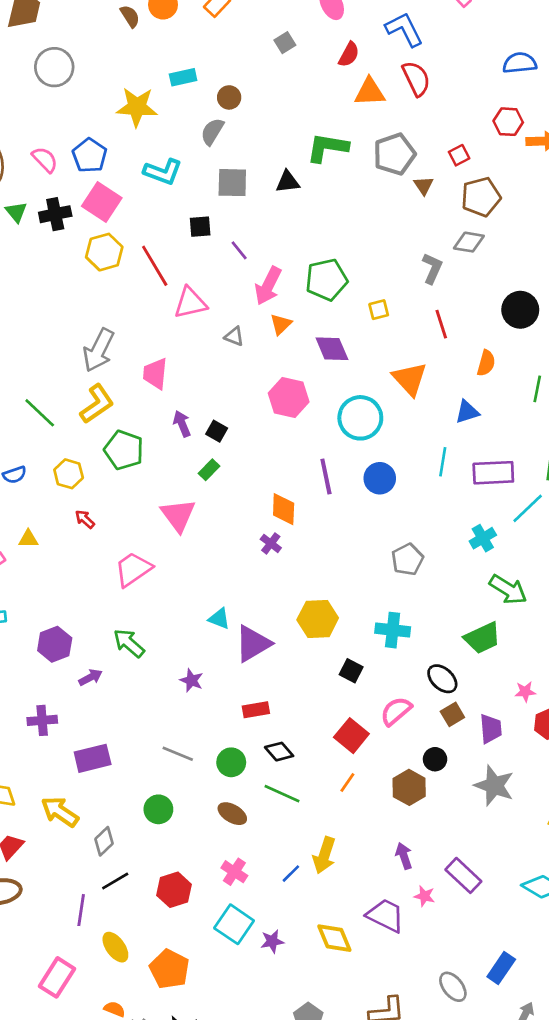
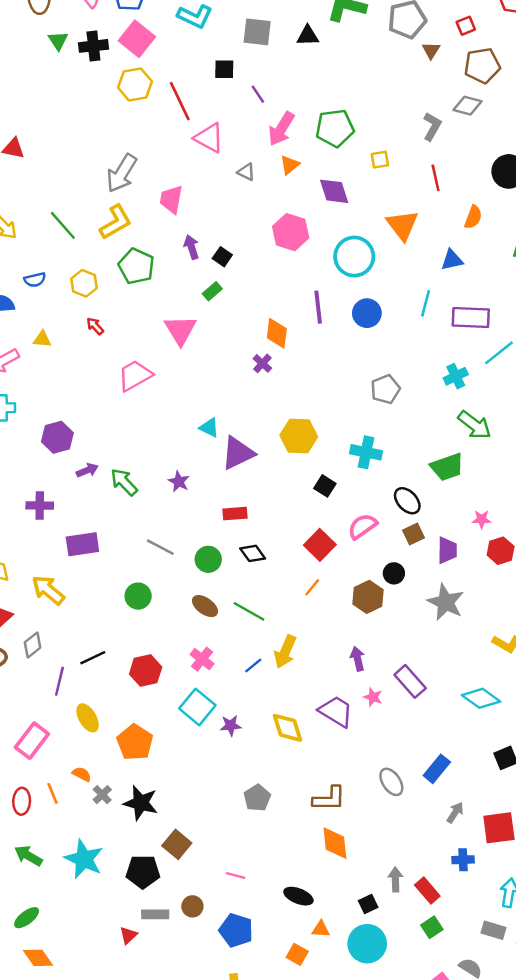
pink triangle: (190, 303) -> (209, 138), turned 36
green arrow: (129, 643) -> (124, 482), moved
green line: (282, 794) -> (249, 611), moved
gray diamond: (104, 841) -> (33, 645), moved

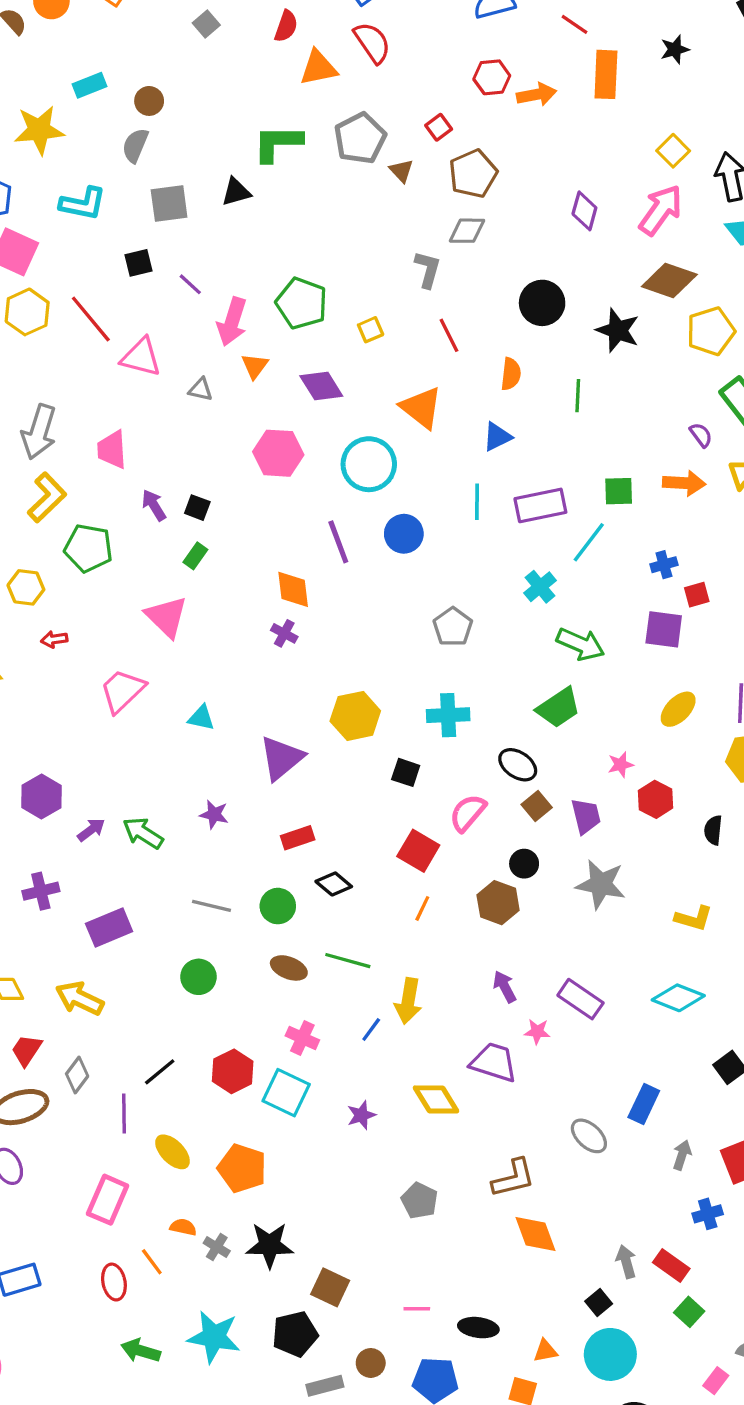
green pentagon: (335, 128) -> (302, 303), turned -30
red arrow: (95, 326) -> (54, 639), turned -42
cyan triangle: (209, 428) -> (201, 718), moved
cyan square: (197, 707) -> (286, 1093), moved
black ellipse: (298, 896) -> (478, 1328), moved

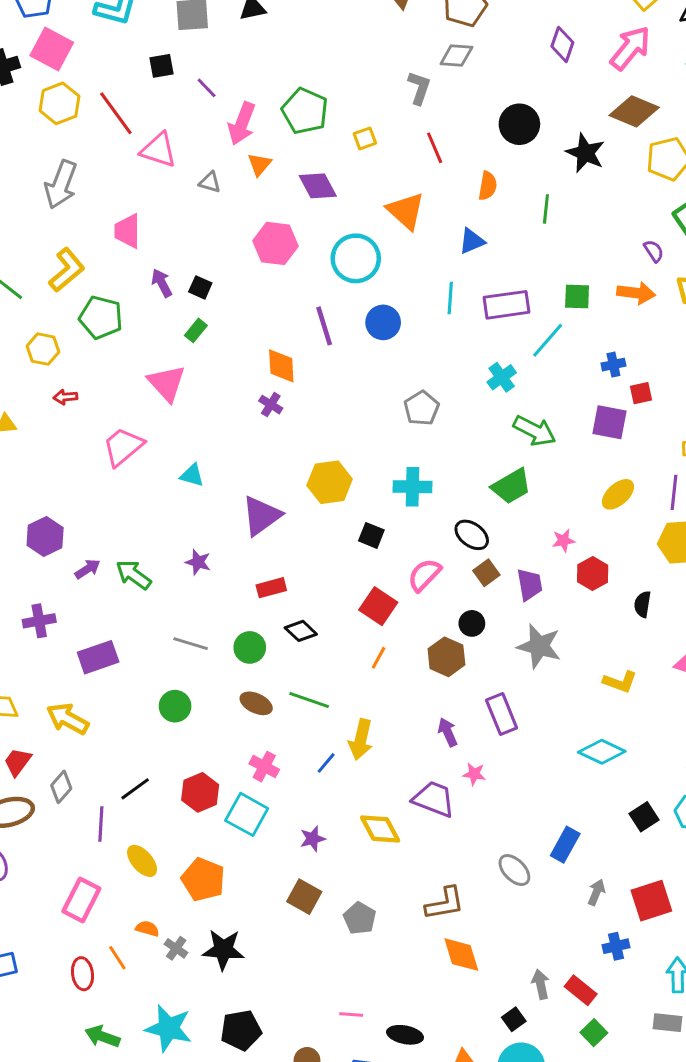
gray arrow: (39, 432) -> (61, 185), moved
purple rectangle: (580, 999) -> (502, 714), moved, turned 30
brown square: (330, 1287) -> (304, 897), moved

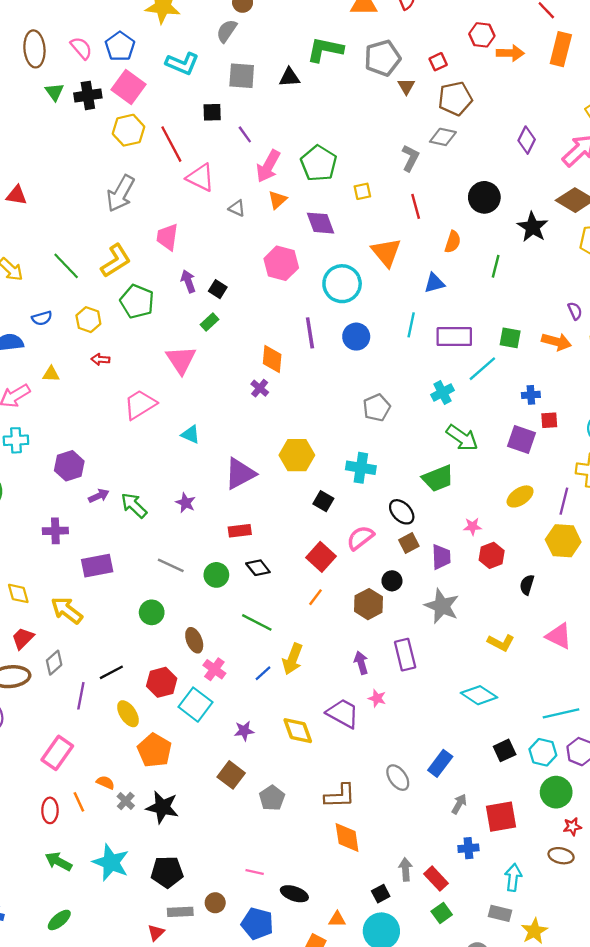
brown ellipse: (256, 703) -> (194, 640), moved, turned 35
yellow ellipse: (142, 861) -> (128, 714), moved

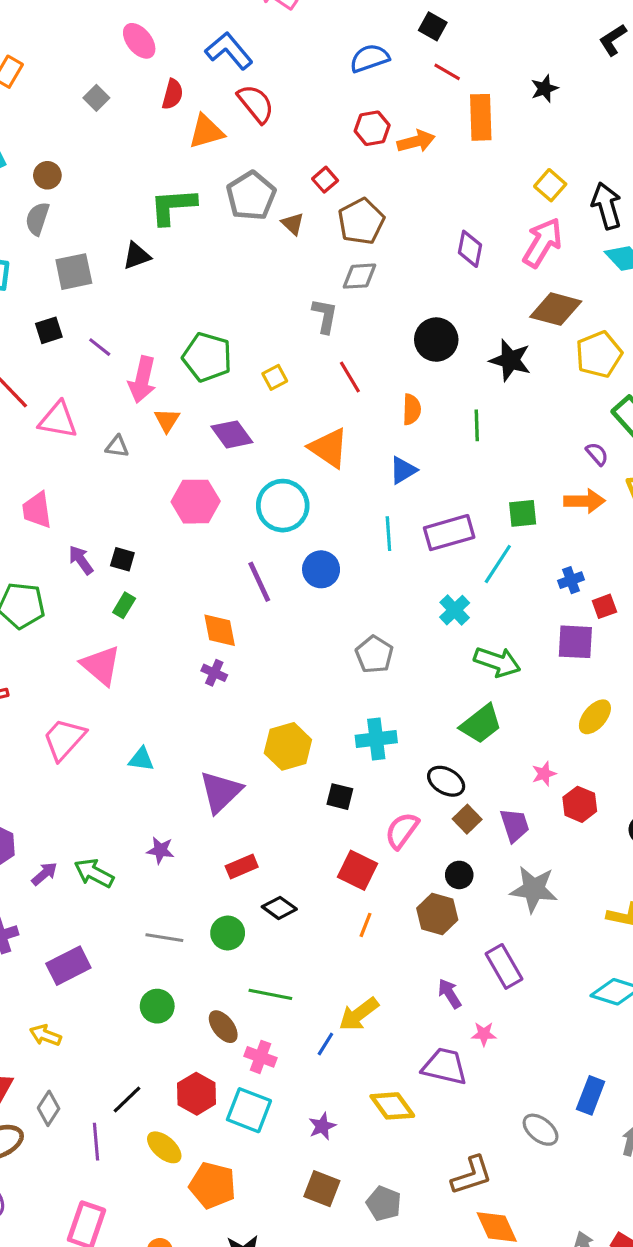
yellow arrow: (67, 610) -> (45, 1035), size x0.7
green line: (257, 622) -> (270, 994), moved
yellow arrow: (293, 659) -> (359, 1014), turned 48

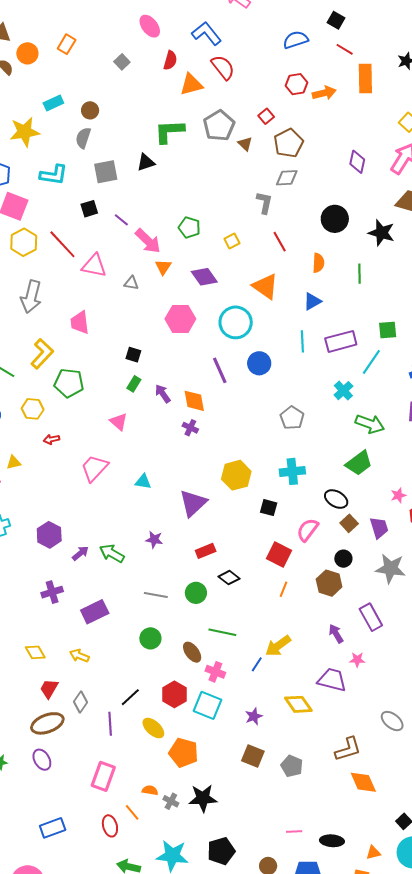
green pentagon: (207, 357) -> (189, 227), size x0.7
pink arrow: (142, 380) -> (148, 241), turned -60
purple arrow: (81, 560) -> (163, 394), moved
pink triangle: (101, 665) -> (119, 422), size x0.7

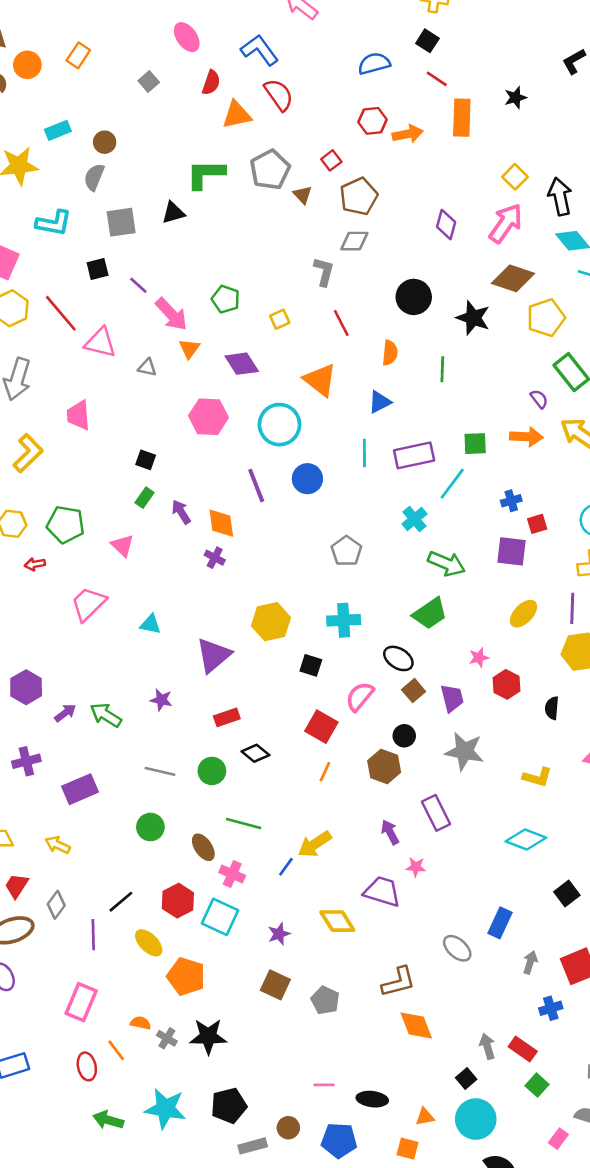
green pentagon: (69, 383) -> (66, 524), moved

